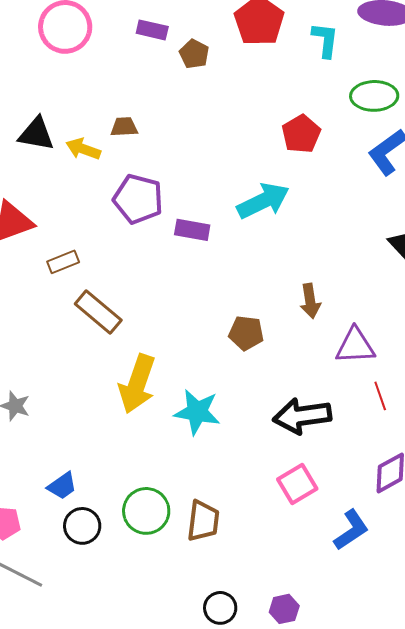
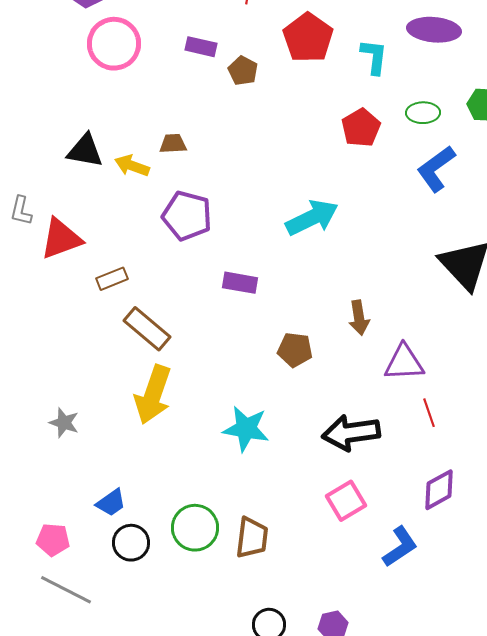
green ellipse: (374, 96) -> (423, 113), size x0.7
red pentagon: (301, 134) -> (361, 128), moved
purple rectangle: (192, 230) -> (240, 283), moved
yellow arrow: (137, 384) -> (153, 395), moved

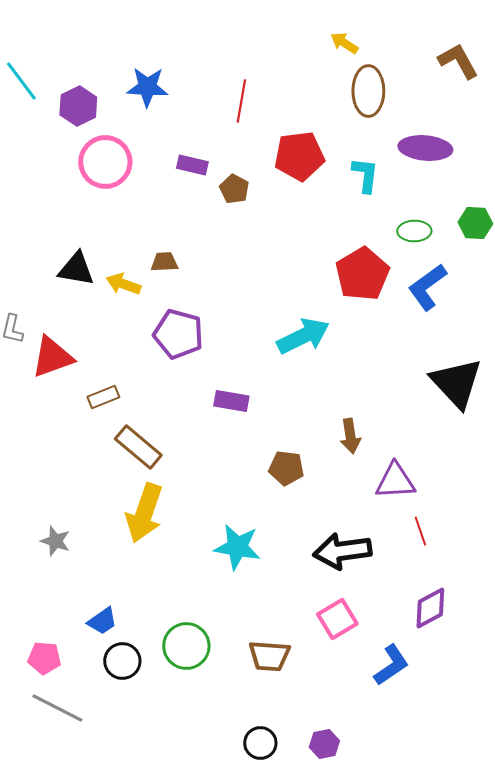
red pentagon: (308, 38) -> (299, 156), turned 30
red pentagon: (361, 128) -> (362, 274), moved, size x1.4
brown trapezoid: (252, 538) -> (269, 656), moved, turned 87

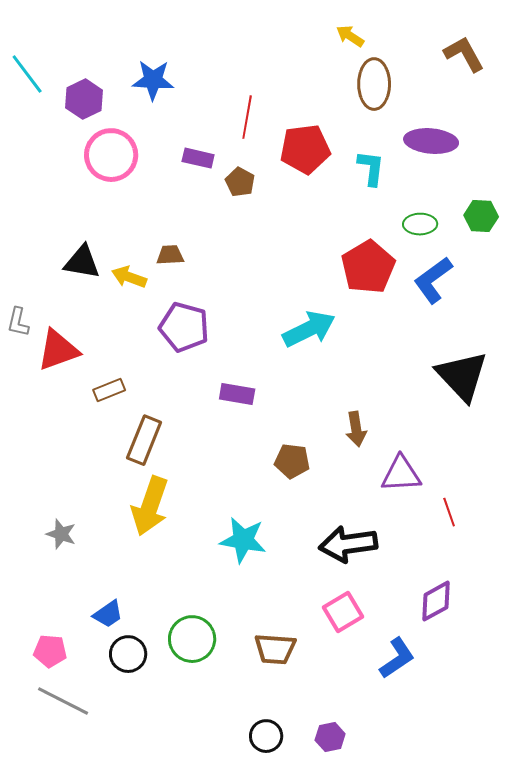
red line: (241, 101) -> (247, 117), moved
brown rectangle: (138, 447) -> (144, 440), turned 72
red line: (420, 531) -> (449, 512), moved

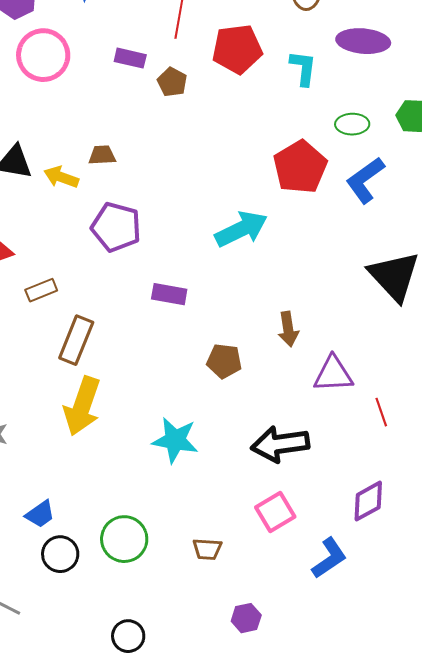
brown trapezoid: (275, 649) -> (207, 549), size x0.7
black circle: (266, 736) -> (128, 636), moved
purple hexagon: (330, 737) -> (246, 618), moved

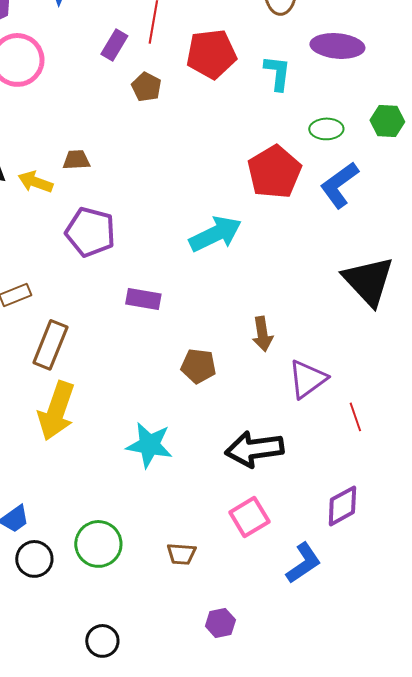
purple rectangle: (130, 58) -> (114, 45), moved, turned -72
purple triangle: (333, 374) -> (307, 379), turned -33

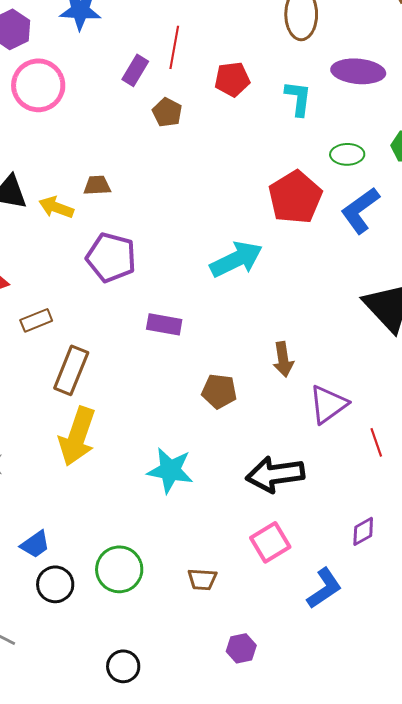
red pentagon: (211, 54) -> (232, 79), size x0.7
purple diamond: (342, 506) -> (363, 531), size x0.7

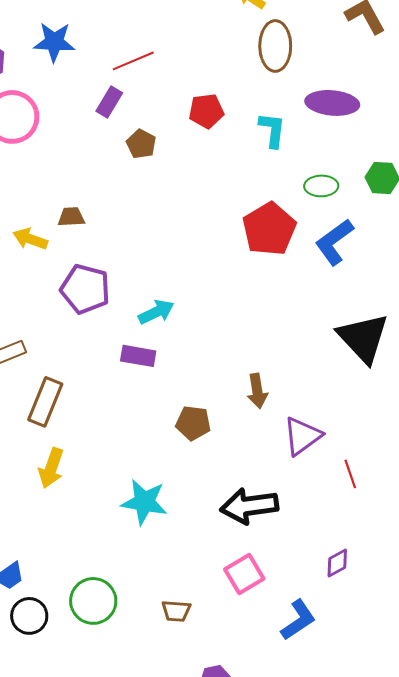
red line: (174, 47) -> (133, 61), moved, turned 57
cyan arrow: (236, 259) -> (156, 312), moved, size x0.7
yellow arrow: (77, 436) -> (51, 468), size x0.7

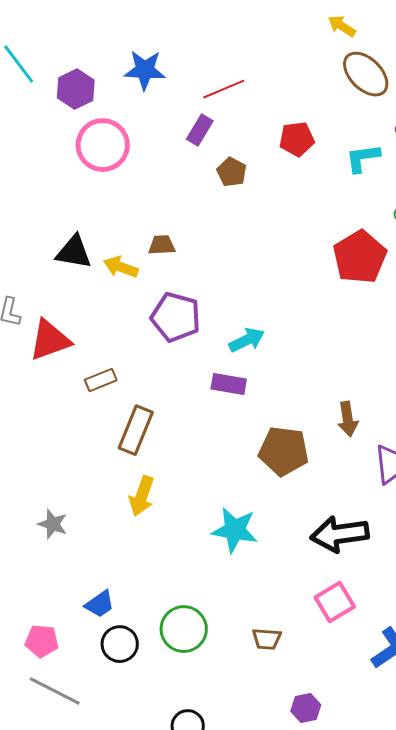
brown ellipse: (275, 46) -> (366, 74), turned -45
cyan L-shape: (272, 130) -> (363, 158), turned -105
brown pentagon: (193, 423) -> (284, 451), size x1.4

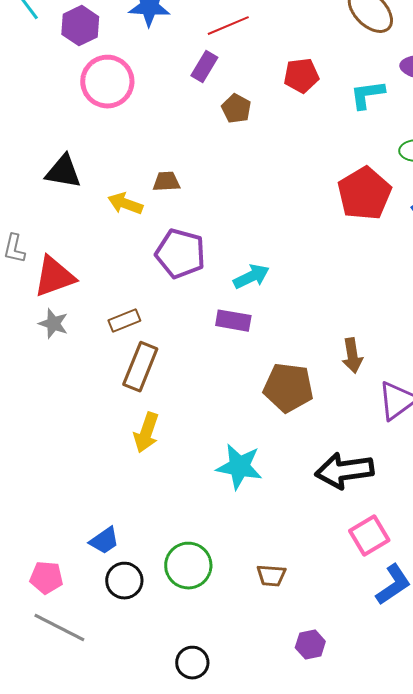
black triangle: (74, 252) -> (63, 172), moved
brown rectangle: (101, 380) -> (124, 321), moved
gray star: (53, 524) -> (53, 324), moved
pink square: (335, 602) -> (369, 536), moved

